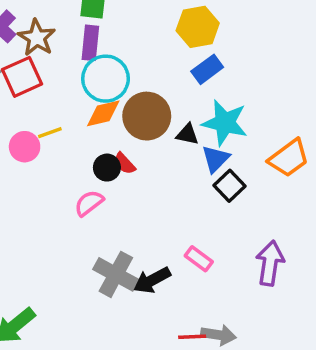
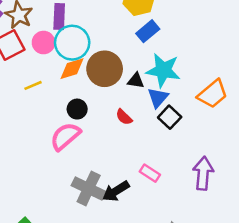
pink circle: (25, 147) -> (43, 43), moved
red semicircle: (125, 163) -> (124, 117), moved
pink semicircle: (89, 203) -> (65, 136), size x1.4

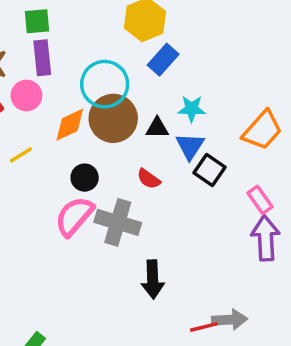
cyan circle: (72, 43) -> (105, 84), moved
cyan star: (163, 70) -> (192, 109), size x0.6
pink rectangle: (150, 173) -> (260, 200), moved, turned 30
gray cross: (89, 189) -> (118, 222), moved
black arrow: (116, 191) -> (153, 279), turned -52

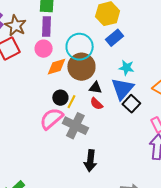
pink circle: (26, 96) -> (44, 49), moved
black triangle: (157, 128) -> (95, 88), moved
blue triangle: (190, 146) -> (122, 89), size x1.4
yellow line: (21, 155) -> (71, 102), moved, turned -40

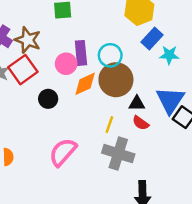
purple rectangle: (47, 27) -> (81, 53), moved
cyan circle: (80, 47) -> (110, 55), size x0.7
cyan star: (126, 68) -> (169, 55), moved
black circle: (60, 98) -> (48, 99), moved
pink semicircle: (51, 119) -> (63, 152), moved

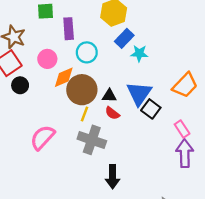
purple rectangle: (81, 53) -> (69, 29), moved
brown circle: (116, 80) -> (82, 90), moved
black circle: (48, 99) -> (20, 85), moved

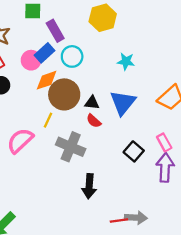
purple rectangle: (69, 29) -> (55, 31), turned -30
blue rectangle: (124, 38) -> (44, 53), moved
black square: (151, 109) -> (134, 151), moved
yellow line: (85, 114) -> (48, 120), moved

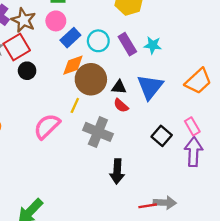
purple rectangle: (55, 31) -> (127, 44), moved
pink circle: (31, 60) -> (56, 21), moved

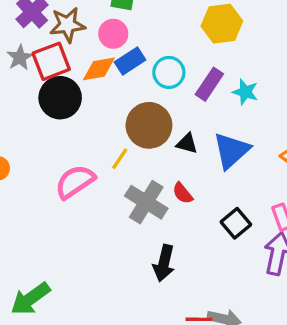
brown star: (24, 20) -> (67, 25), turned 30
purple rectangle: (127, 44) -> (209, 84), turned 55
orange diamond: (73, 65) -> (99, 69), moved
black circle: (27, 71) -> (60, 98), size x1.6
red semicircle: (121, 106) -> (183, 193), moved

